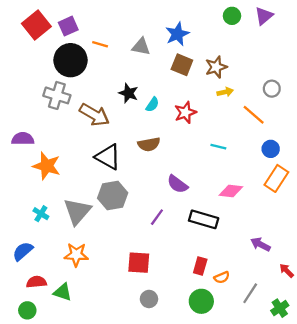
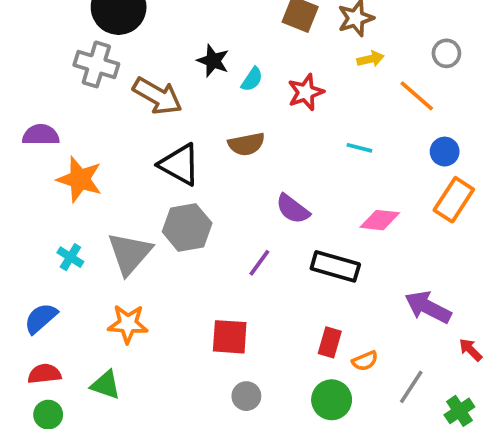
purple arrow: (260, 244) -> (428, 307), size x1.4
red semicircle: (36, 282) -> (44, 374), moved

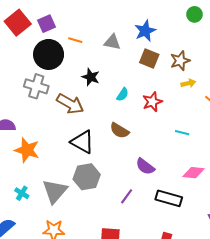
black star: (213, 61) -> (91, 77), moved
brown semicircle: (246, 144) -> (119, 131), turned 42

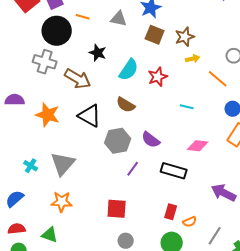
cyan semicircle: (123, 95) -> (129, 70), size x1.6
orange star: (27, 150) -> (48, 115), moved
gray hexagon: (87, 177) -> (118, 141), moved

